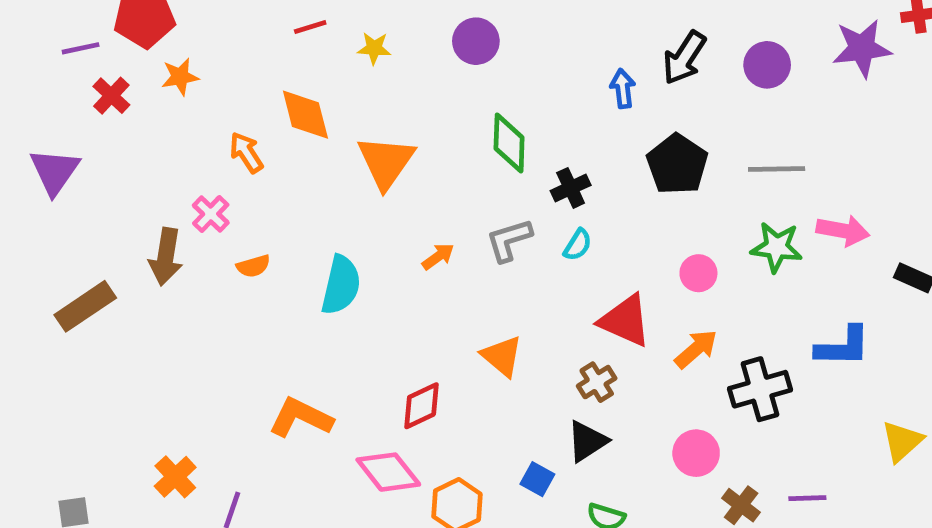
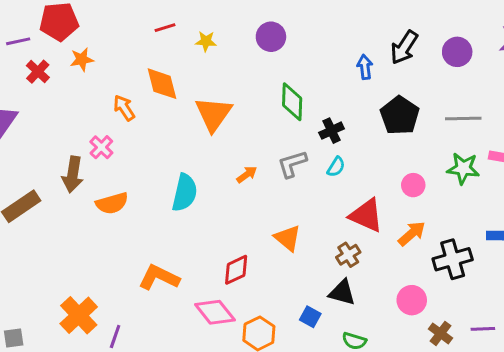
orange semicircle: (253, 266) -> (112, 203), moved, size x1.5
black triangle: (587, 441) -> (342, 293), turned 48
orange cross: (175, 477) -> (79, 315), size x1.4

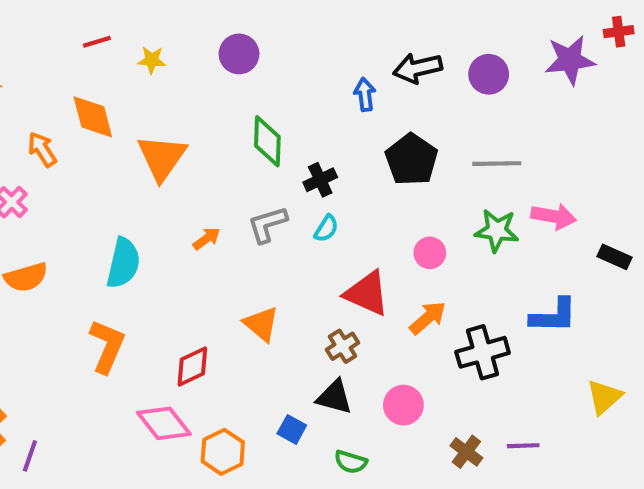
black arrow: (404, 47) -> (418, 68), turned 44
orange L-shape: (159, 277) -> (107, 346), moved, turned 87
pink circle: (412, 300) -> (403, 405), moved

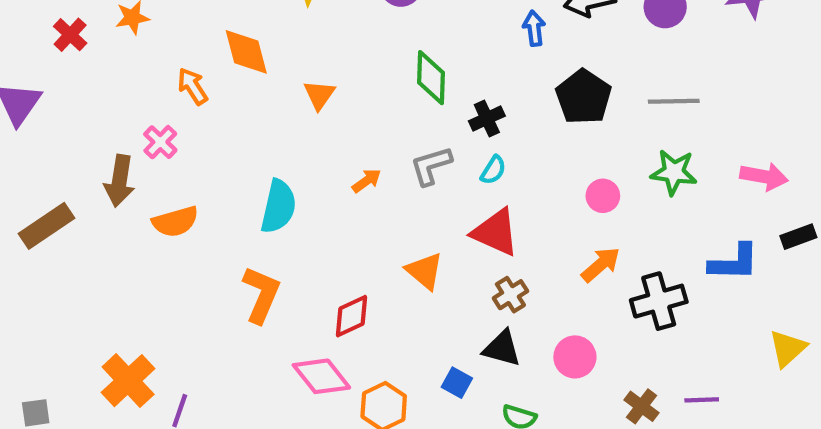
orange triangle: (162, 157) -> (319, 95), size x0.6
pink arrow: (554, 216) -> (764, 176), moved
black rectangle: (615, 257) -> (798, 237), moved, turned -44
red triangle: (367, 293) -> (495, 232), moved

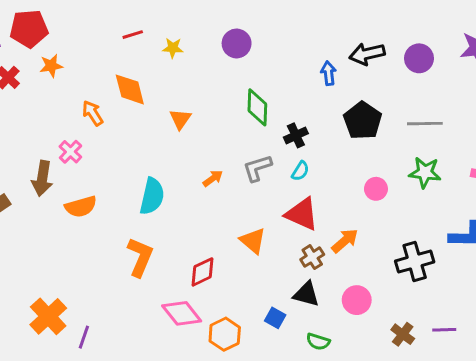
orange arrow: (601, 265) -> (345, 241), moved

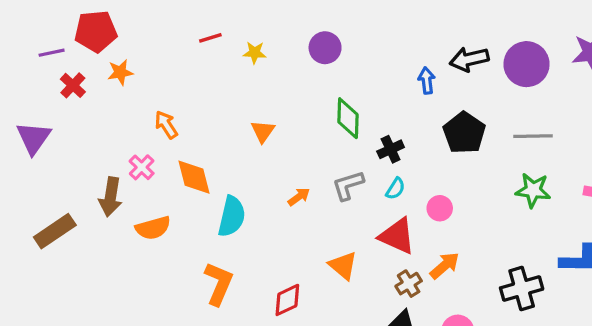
purple circle: (419, 58) -> (527, 64), size x1.4
orange diamond: (130, 89) -> (194, 177), moved
pink circle: (376, 189) -> (440, 208), moved

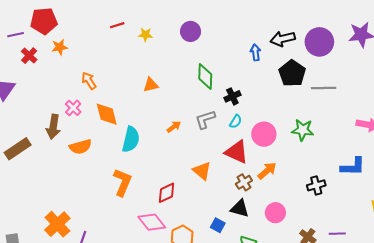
orange triangle: (263, 131) -> (151, 85), turned 42
black pentagon: (464, 133) -> (292, 73), moved
green star: (533, 190) -> (303, 130), moved
pink circle: (440, 208) -> (264, 134), size x1.5
black cross: (522, 288) -> (316, 185), size x0.7

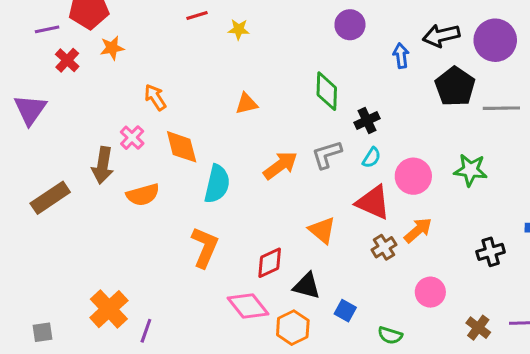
purple circle: (191, 31) -> (350, 25), moved
orange arrow: (174, 127) -> (280, 165), size x1.6
black triangle: (240, 208) -> (307, 286), moved

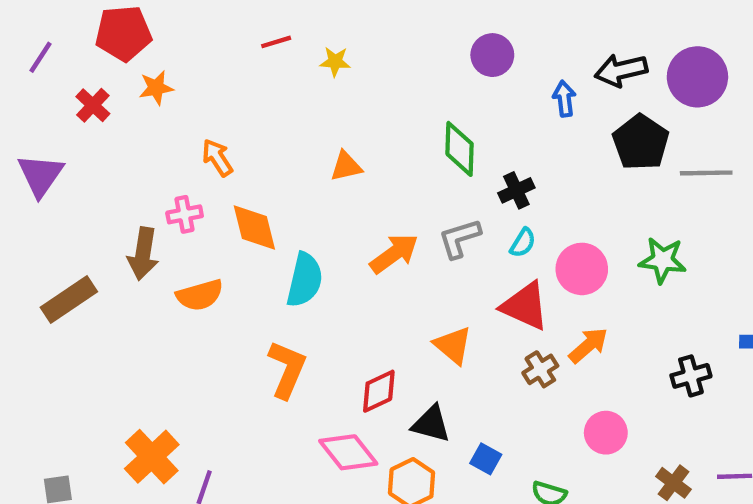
purple line: (47, 29) -> (40, 57), moved, turned -45
pink cross: (132, 138) -> (185, 214), turned 35

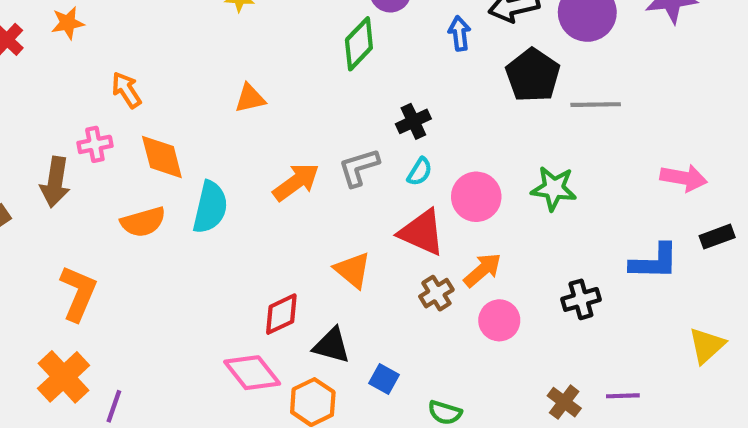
green diamond: (460, 149) -> (359, 44), moved, turned 42
orange semicircle: (200, 295) -> (143, 222), moved
orange L-shape: (287, 369) -> (78, 293), moved
pink circle: (606, 433) -> (499, 320), moved

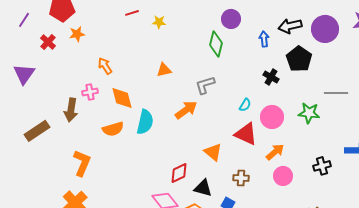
green diamond: (359, 44) -> (216, 44), turned -30
gray line: (596, 105) -> (336, 93), moved
black cross: (413, 121) -> (271, 77), moved, turned -35
gray L-shape: (359, 167) -> (205, 85), moved
brown cross: (436, 293) -> (241, 178), moved, turned 35

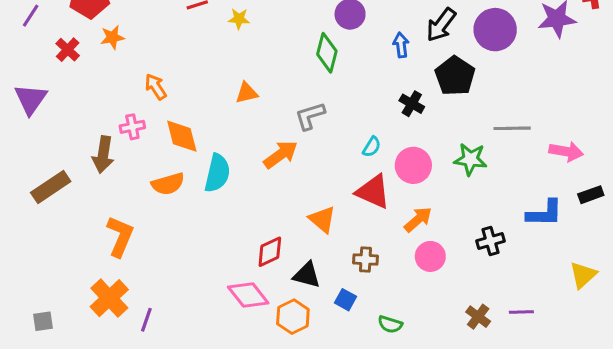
black arrow: (290, 26) -> (441, 25), turned -40

